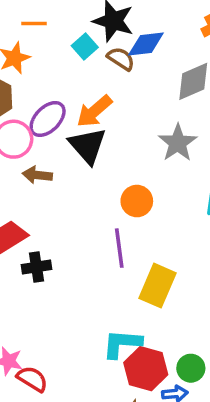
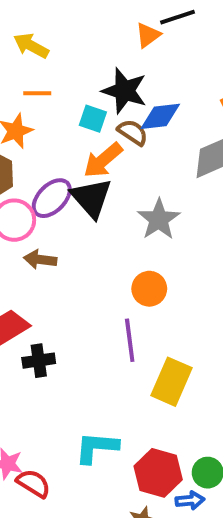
cyan square: (85, 46) -> (93, 119), turned -30
orange arrow: (94, 111) -> (103, 160), moved
gray star: (178, 143) -> (159, 219), moved
black triangle: (88, 146) -> (91, 198), moved
cyan L-shape: (122, 344) -> (97, 447), moved

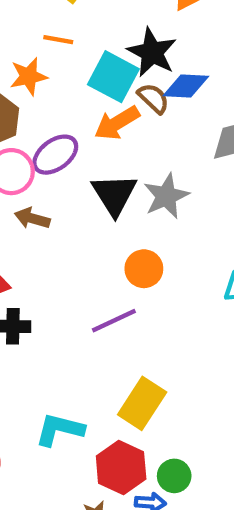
cyan square: (93, 119) -> (113, 77), size x1.6
black triangle: (91, 198) -> (114, 194), moved
purple line: (130, 340) -> (114, 321), turned 63
yellow rectangle: (172, 382) -> (142, 403), moved

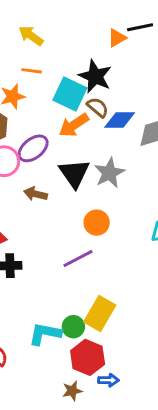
blue diamond: (186, 86) -> (120, 120), moved
brown arrow: (32, 218) -> (35, 194), moved
green circle: (174, 476) -> (73, 327), moved

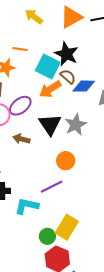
yellow arrow: (31, 36) -> (34, 17), moved
orange triangle: (117, 38) -> (71, 17), moved, size x1.6
cyan L-shape: (45, 334) -> (27, 206), moved

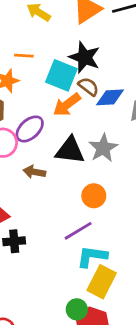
black triangle: (50, 124) -> (70, 150), turned -45
cyan L-shape: (27, 206) -> (92, 256), moved
green circle: (47, 236) -> (77, 309), moved

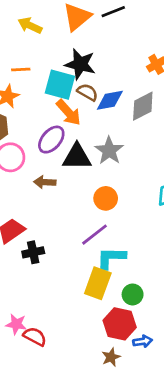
orange arrow: (67, 105) -> (69, 113), turned -88
purple ellipse: (30, 129) -> (51, 140), moved
yellow rectangle: (102, 282) -> (98, 283), moved
green circle: (77, 309) -> (133, 294), moved

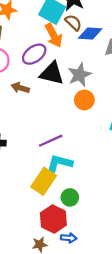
orange circle: (106, 198) -> (84, 100), moved

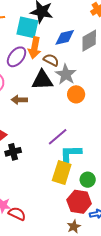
brown semicircle: (73, 23) -> (51, 60), moved
orange arrow: (54, 35) -> (35, 48), turned 55
purple ellipse: (34, 54) -> (17, 57), moved

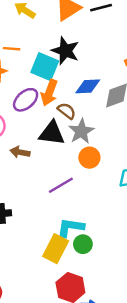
purple line: (58, 137) -> (61, 185), moved
green circle: (88, 180) -> (83, 244), moved

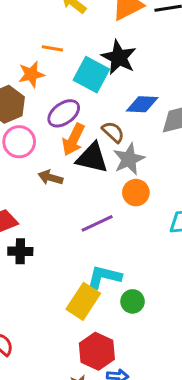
orange arrow: (49, 93) -> (73, 140), moved
green circle: (83, 244) -> (133, 301), moved

